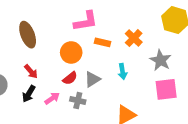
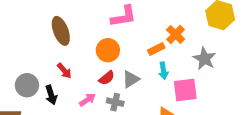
orange rectangle: (102, 42) -> (156, 49), moved, turned -40
pink square: (166, 89) -> (185, 90), moved
black arrow: (29, 94) -> (51, 95), moved, turned -48

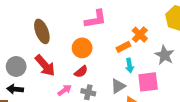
red arrow: (64, 71) -> (45, 65), size x1.6
gray triangle: (131, 79) -> (118, 86), moved
gray circle: (27, 85) -> (16, 66), moved
black arrow: (51, 95) -> (15, 89), moved, turned 112

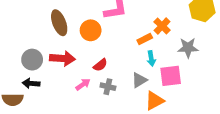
orange circle: (82, 48) -> (91, 30), moved
gray star: (165, 55) -> (188, 48), turned -30
red arrow: (45, 65) -> (62, 58), turned -45

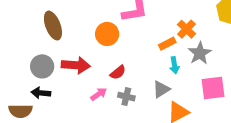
brown ellipse: (59, 23) -> (53, 26), moved
gray star: (188, 48) -> (200, 53), moved, turned -30
pink square: (171, 76) -> (213, 88), moved

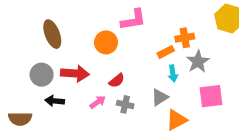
orange cross: (187, 29) -> (185, 38), turned 36
black arrow: (41, 93) -> (55, 101), moved

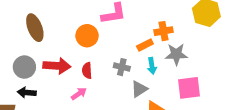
gray star: (198, 62) -> (176, 54), turned 30
red semicircle: (117, 81) -> (87, 70), moved, turned 126
black arrow: (55, 101) -> (27, 93), moved
gray cross: (125, 104) -> (122, 67), moved

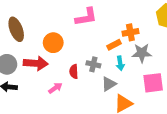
orange circle: (87, 36) -> (53, 43), moved
red semicircle: (87, 70) -> (74, 72), moved

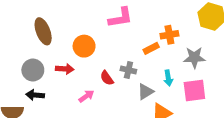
gray star: (142, 53) -> (194, 57), moved
red arrow: (36, 63) -> (65, 69), size x0.7
cyan arrow: (120, 63) -> (168, 78), moved
red semicircle: (74, 72) -> (107, 78), turned -32

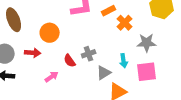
orange cross: (169, 35) -> (125, 23), turned -35
orange rectangle: (151, 48) -> (109, 11), moved
gray cross: (128, 70) -> (89, 54), turned -32

